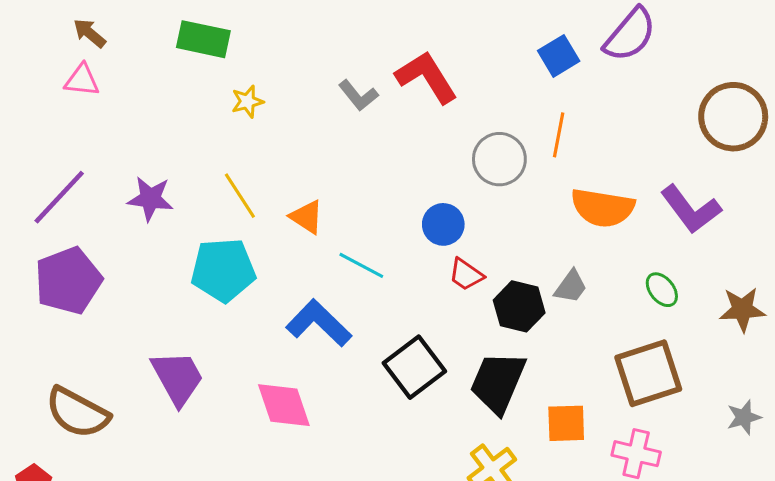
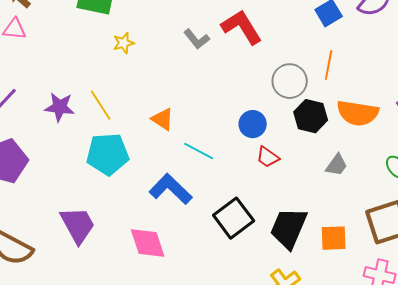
yellow line: (240, 196) -> (101, 105), moved
black hexagon: (519, 306) -> (311, 116), moved
orange square: (566, 423) -> (334, 238), moved

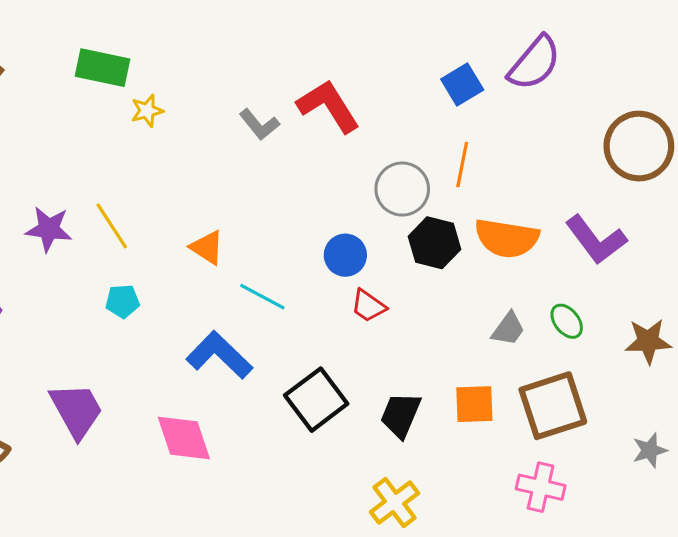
yellow star: (124, 43) -> (147, 111), moved
cyan pentagon: (108, 154) -> (122, 301), size x0.5
gray trapezoid: (337, 165) -> (508, 329), moved
black trapezoid: (289, 228) -> (401, 415), size x0.7
orange square: (334, 238) -> (474, 404), moved

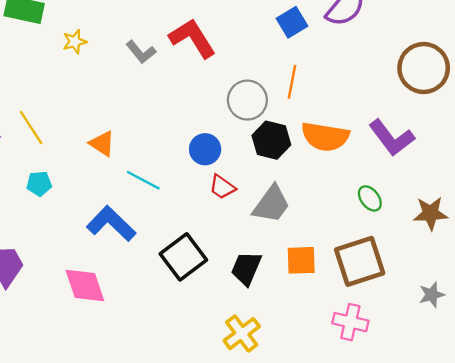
yellow star: (147, 111) -> (75, 42), moved
gray trapezoid: (508, 329) -> (271, 204), moved, size x1.5

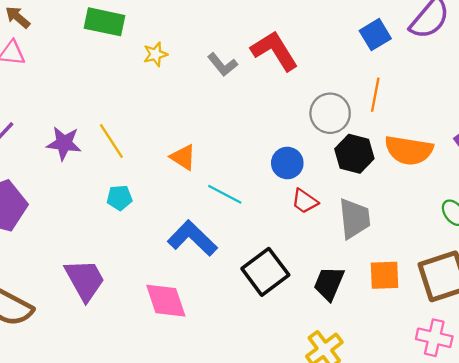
gray trapezoid: (271, 204) -> (354, 219), turned -42

